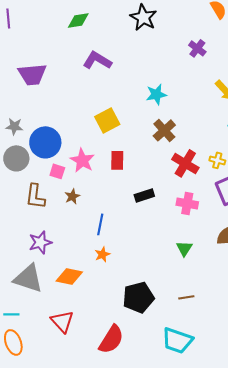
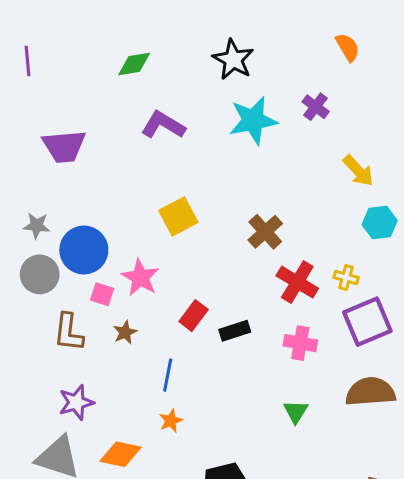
cyan star: (156, 94) -> (253, 120), moved, size x1.5
red rectangle: (117, 160) -> (194, 316), moved, turned 36

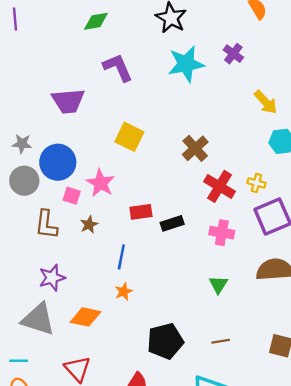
purple L-shape: (163, 125) -> (118, 67), turned 36
purple trapezoid: (64, 146) -> (68, 101), moved
yellow square: (178, 216) -> (129, 137), turned -36
red rectangle: (194, 316) -> (141, 212), turned 45

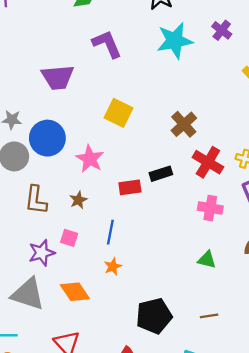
pink square: (72, 196) -> (69, 238), moved
black rectangle: (172, 223) -> (161, 174), moved
green triangle: (218, 285) -> (207, 260), turned -48
orange diamond: (86, 317) -> (75, 292), turned 44

